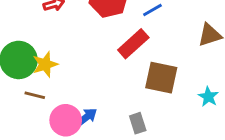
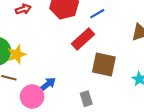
blue arrow: (86, 117) -> (48, 84), moved

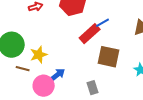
blue line: (97, 14) -> (103, 23), moved
yellow star: (17, 55) -> (39, 55), moved

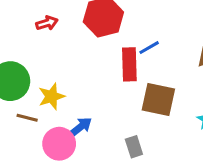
red rectangle: (90, 34) -> (129, 64), turned -50

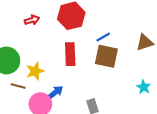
red rectangle: (129, 64) -> (70, 54), moved
brown square: (158, 99) -> (106, 56), moved

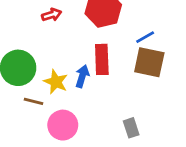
yellow star: (35, 71) -> (56, 82), turned -30
blue arrow: (55, 92) -> (82, 76), moved, turned -35

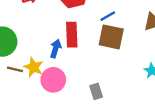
yellow star: (56, 82) -> (34, 67), moved
pink circle: (63, 125) -> (53, 80), moved

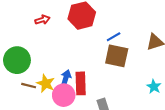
red rectangle: (72, 35) -> (81, 83), moved
blue arrow: (56, 49) -> (66, 78), moved

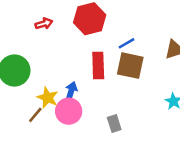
red rectangle: (81, 83) -> (98, 66), moved
brown line: (29, 86) -> (35, 115), moved, turned -64

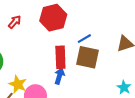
red arrow: (44, 24) -> (15, 22), turned -32
blue arrow: (71, 91) -> (59, 76), moved

